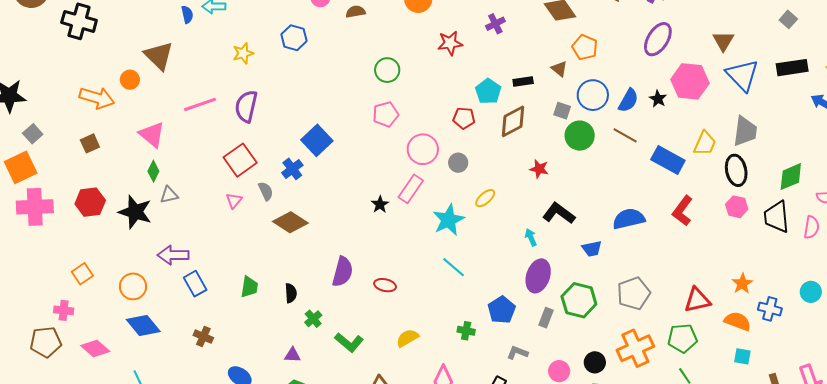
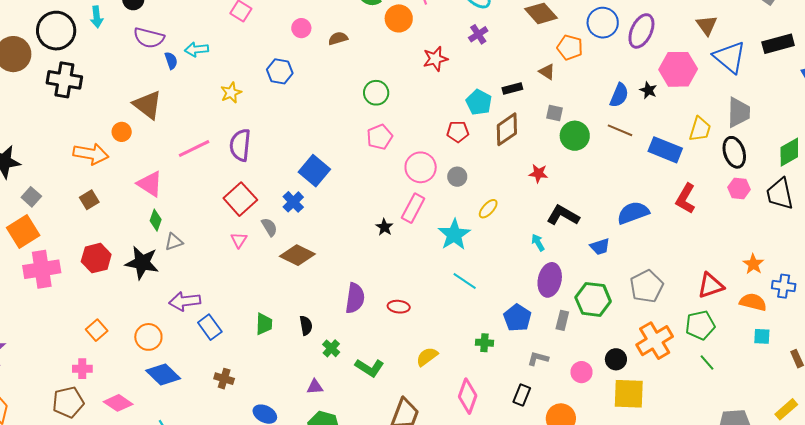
blue circle: (593, 95) -> (603, 23), moved

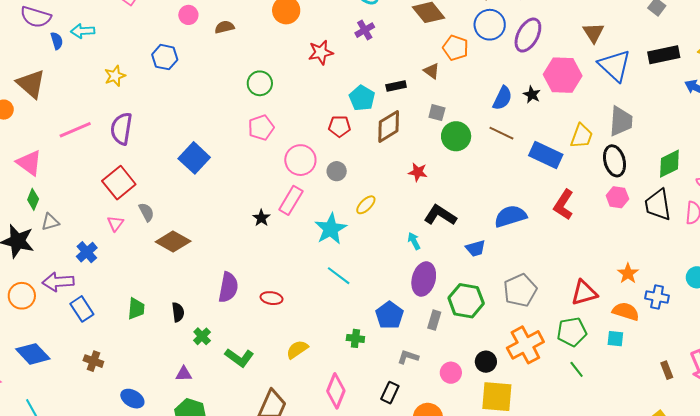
blue cross: (293, 202) -> (87, 252), moved
cyan square: (762, 336) -> (615, 339), moved
orange circle: (148, 337) -> (22, 296), moved

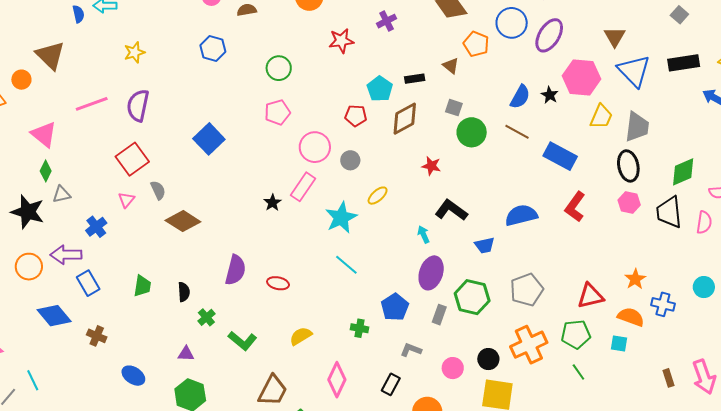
blue hexagon: (165, 57) -> (213, 49), moved
yellow trapezoid: (582, 136) -> (601, 117), moved
blue diamond: (33, 354) -> (54, 316), moved

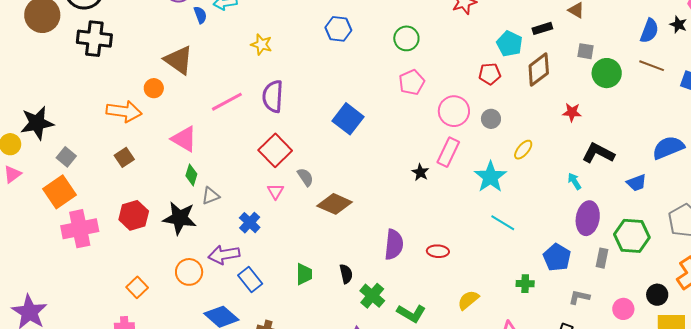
yellow star: (134, 52) -> (261, 44), turned -30
green cross: (206, 317) -> (372, 296), size x1.4

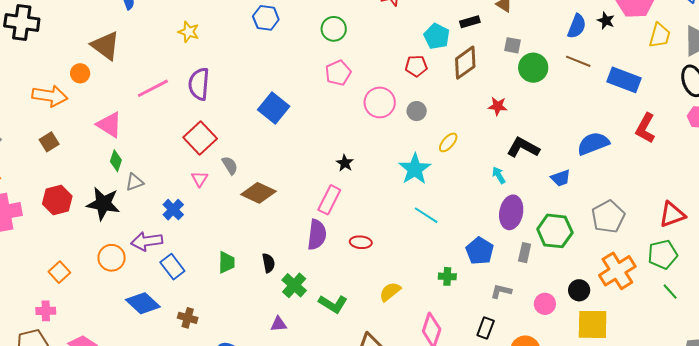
pink rectangle: (448, 152) -> (329, 200), moved

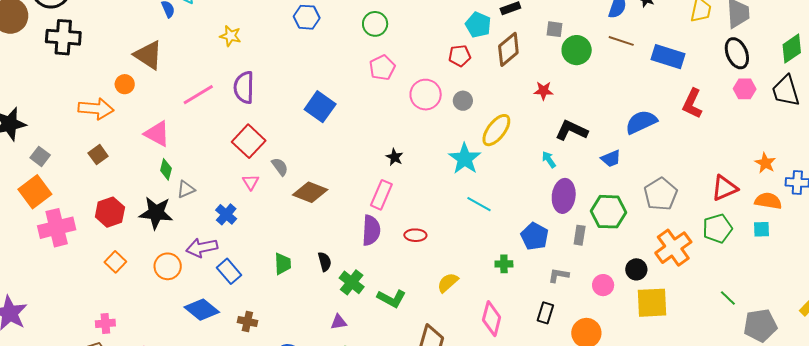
yellow ellipse: (448, 142) -> (496, 130), size x1.6
orange square: (59, 272) -> (115, 262), moved
green line: (670, 292) -> (728, 298), moved

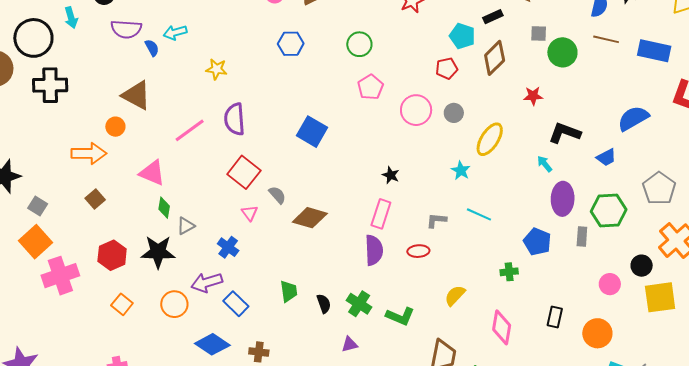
cyan star: (465, 159) -> (461, 171), size x0.6
black semicircle: (325, 262) -> (324, 304), moved
gray L-shape: (559, 275) -> (436, 220), moved

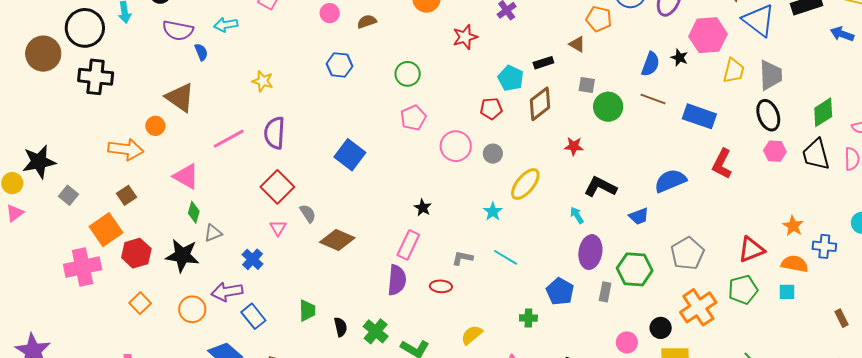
cyan arrow: (175, 32) -> (226, 25), moved
orange square: (35, 242) -> (106, 230), moved

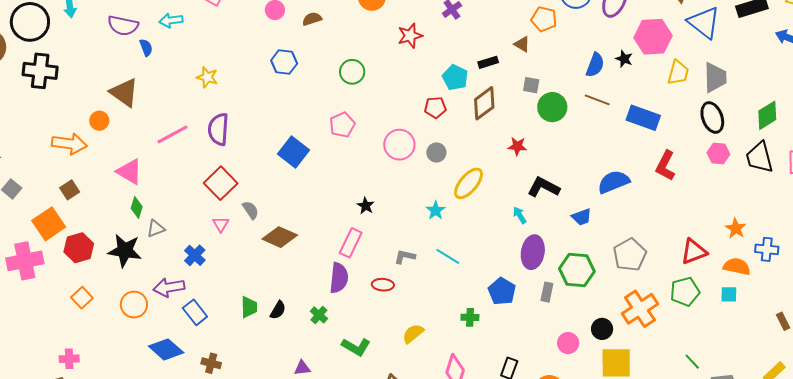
pink pentagon: (413, 118) -> (342, 125), moved
black semicircle: (341, 327) -> (278, 310), moved, turned 42
green cross: (376, 331) -> (319, 315), moved, size x0.7

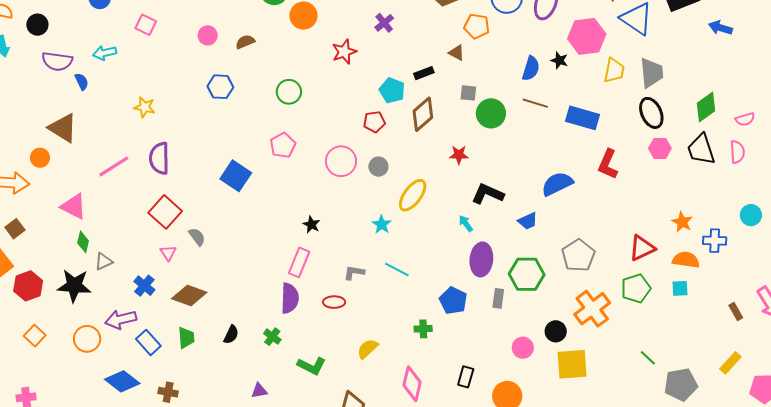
brown diamond: (280, 237) -> (189, 295), moved
green trapezoid: (249, 307) -> (186, 338), moved

